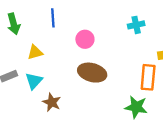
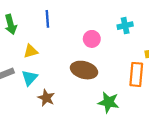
pink circle: (85, 39) -> (92, 39), moved
green star: (136, 107) -> (108, 102), moved

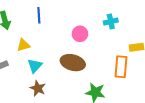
cyan triangle: (30, 78) -> (35, 66), moved

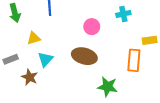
brown star: (38, 88) -> (30, 77), moved

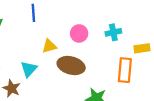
cyan cross: (123, 14) -> (113, 32), moved
yellow triangle: (34, 38) -> (49, 46), moved

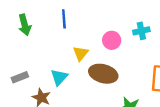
cyan cross: (113, 32) -> (141, 31), moved
yellow triangle: (49, 46) -> (81, 53), turned -35

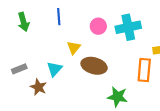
cyan cross: (141, 31) -> (128, 27), size x1.6
pink circle: (112, 40) -> (98, 26), moved

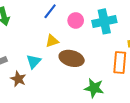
blue line: (59, 17) -> (50, 11), moved, turned 42
yellow triangle: (74, 48) -> (52, 41), turned 32

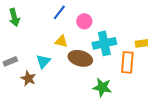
cyan cross: (104, 21) -> (104, 43), moved
yellow triangle: (52, 41) -> (61, 41), turned 32

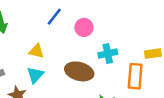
yellow triangle: (61, 41) -> (36, 51), moved
cyan cross: (104, 43) -> (108, 54), size x0.7

